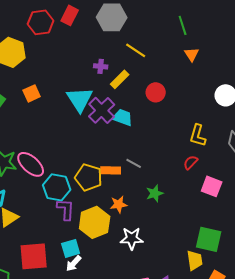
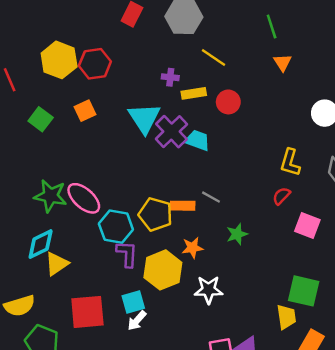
red hexagon: (41, 22) -> (95, 64), moved
yellow rectangle: (120, 79) -> (194, 93), turned 36
red circle: (156, 92) -> (228, 102), moved

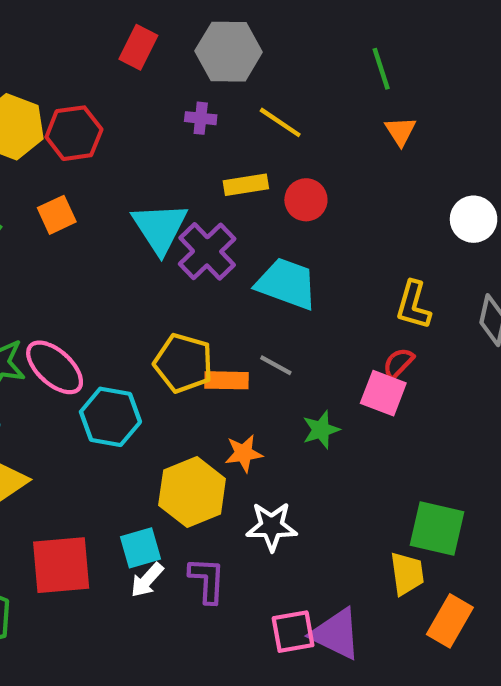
purple cross: (170, 77) -> (201, 118), moved
cyan trapezoid: (197, 140) -> (287, 284), moved, size x1.4
yellow pentagon: (155, 214) -> (183, 363), moved
pink square: (307, 225) -> (383, 393), moved
purple L-shape: (127, 254) -> (207, 580), moved

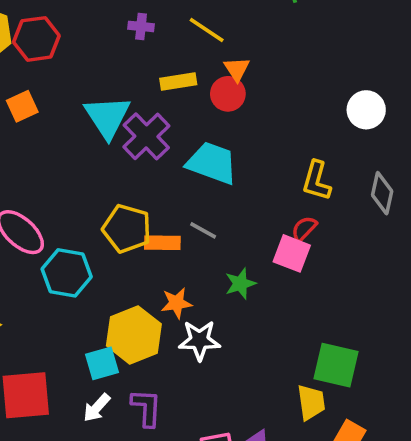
orange triangle: (400, 131) -> (237, 69), moved
white star: (272, 526) -> (200, 340), moved
cyan square: (141, 548) -> (102, 363), moved

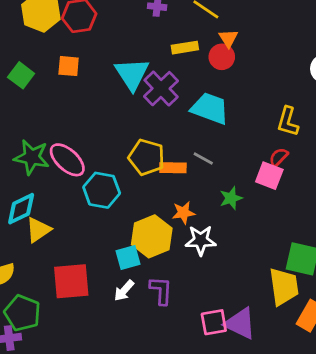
orange square: (22, 106) -> (69, 66), turned 30
yellow trapezoid: (311, 402) -> (284, 287), size x1.4

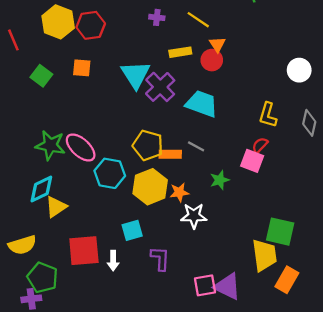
yellow hexagon: (152, 236) -> (150, 187), moved
white arrow: (124, 291) -> (113, 261), moved, turned -42

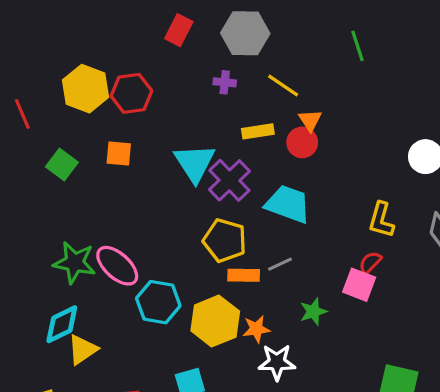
yellow pentagon: (148, 145) -> (225, 240), moved
gray line: (196, 146) -> (280, 264), turned -54

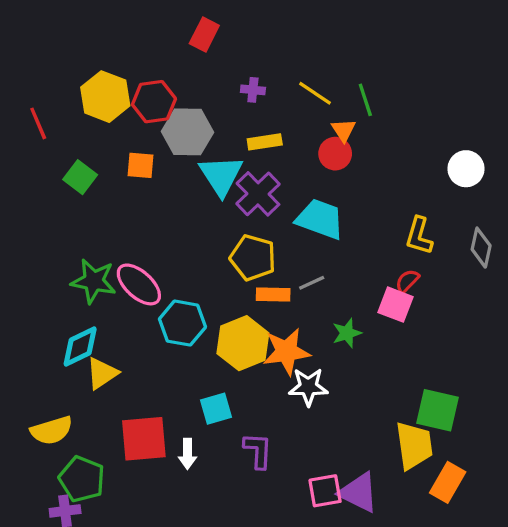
gray hexagon: (245, 33) -> (187, 132), moved
green line: (358, 46) -> (365, 100), moved
yellow rectangle: (258, 131) -> (265, 142), moved
orange star: (256, 329) -> (286, 352), size x1.6

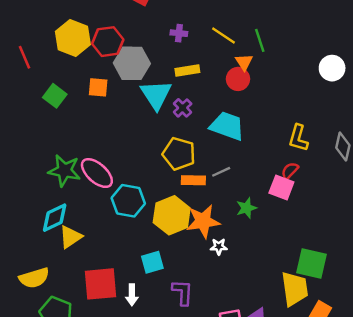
white circle: (466, 169) -> (332, 68), moved
purple cross: (258, 194) -> (183, 108), size x0.6
white star: (308, 387) -> (219, 247), size x0.6

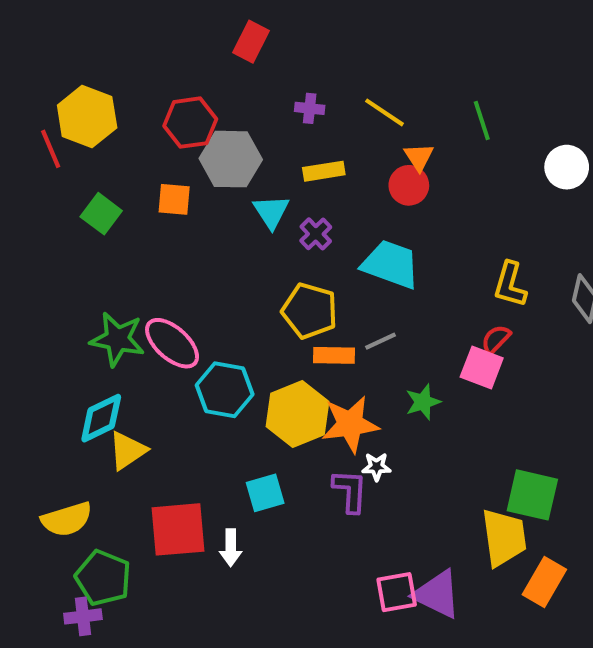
yellow hexagon: (73, 38) -> (87, 117), moved
green line: (260, 40) -> (482, 121), moved
cyan triangle: (156, 95) -> (271, 212), size x0.7
purple L-shape: (183, 292) -> (350, 491), moved

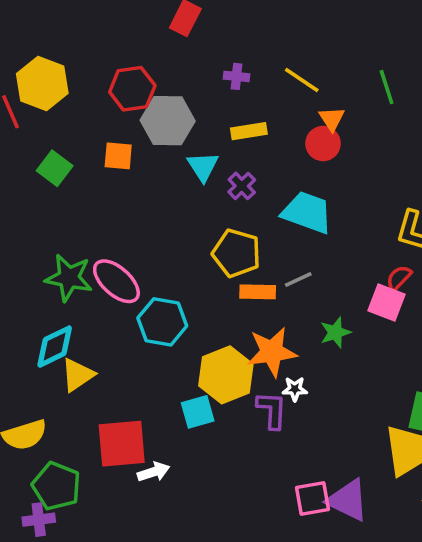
yellow hexagon: (298, 414) -> (226, 375), moved
white arrow: (231, 548) -> (154, 472), moved, turned -108

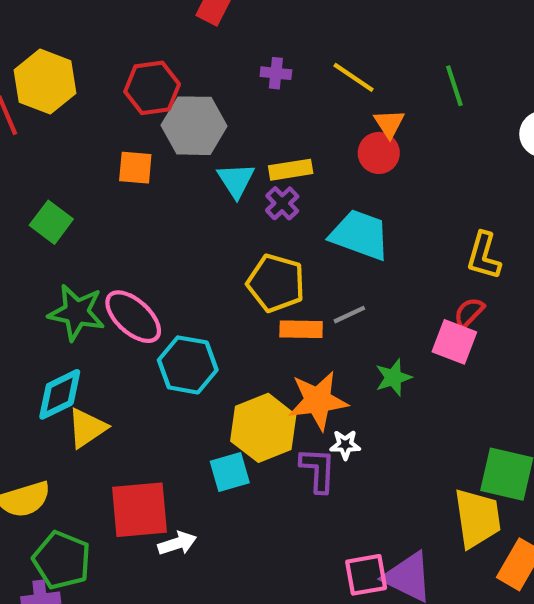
yellow rectangle: (249, 131) -> (291, 170), moved
green square: (55, 168) -> (51, 222), moved

